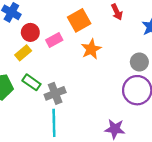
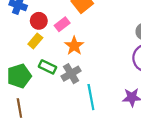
orange star: (91, 49) -> (74, 46), moved
cyan line: (54, 123) -> (91, 97), moved

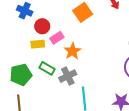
pink rectangle: (62, 24) -> (57, 38), moved
yellow rectangle: (35, 41) -> (38, 44), turned 40

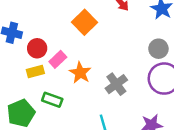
gray cross: (68, 76) -> (116, 84), moved

